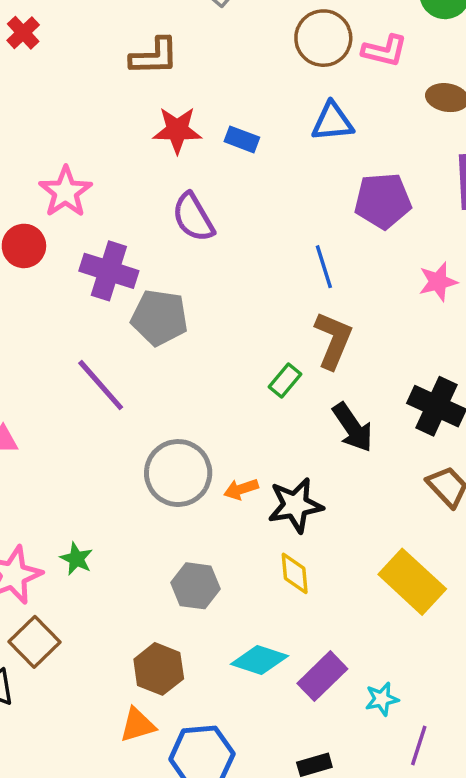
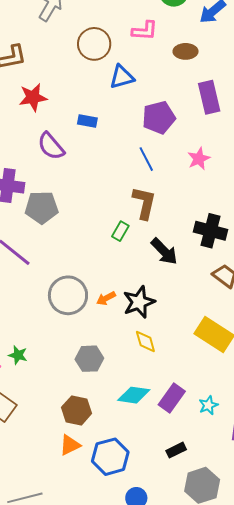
brown circle: (323, 38) -> (94, 44), moved
blue rectangle: (242, 139) -> (87, 121), moved
blue line: (324, 267) -> (146, 159), moved

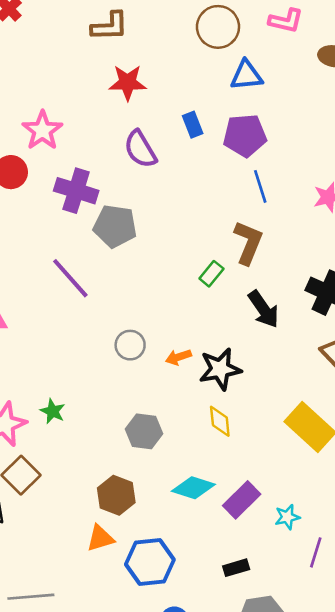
purple pentagon: (159, 118) -> (245, 135), moved
blue rectangle: (87, 121) -> (193, 125), turned 48
gray circle: (68, 295) -> (130, 345), size x0.6

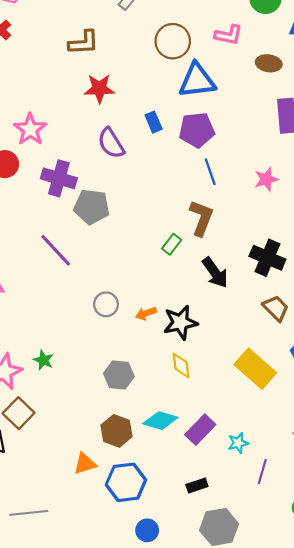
blue triangle: (246, 75) -> (197, 81), size x1.4
brown hexagon: (116, 495) -> (117, 431), moved

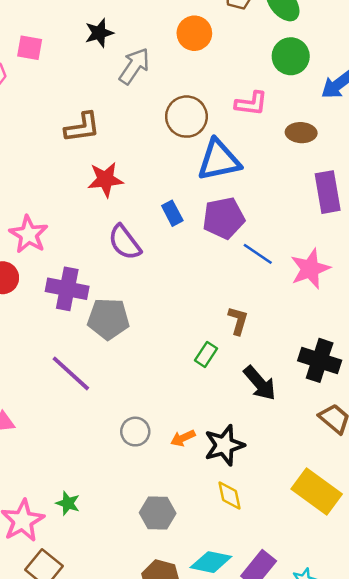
blue line: (210, 172) -> (258, 254), moved, turned -32
pink star: (266, 179) -> (310, 269), size x1.4
brown L-shape: (201, 218) -> (238, 321), size x0.7

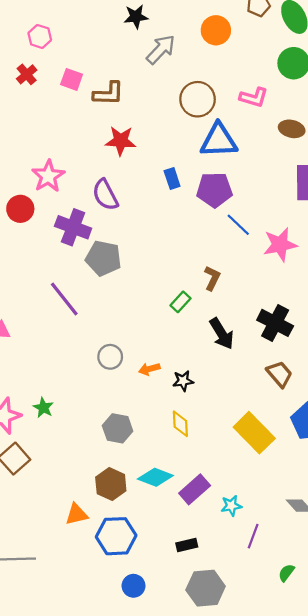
pink square: (30, 48) -> (72, 79), moved
purple semicircle: (125, 242) -> (105, 195), moved
black star: (224, 445) -> (183, 381), size x0.6

